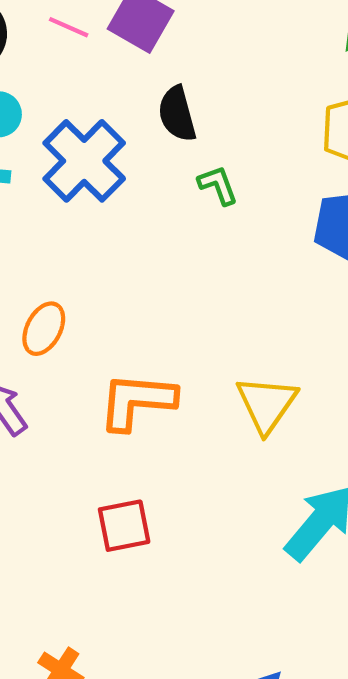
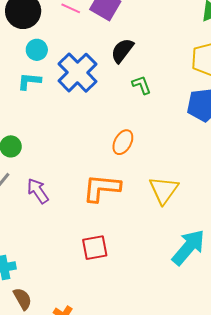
black semicircle: (177, 114) -> (122, 50), turned 52
orange ellipse: (44, 329) -> (123, 142), moved

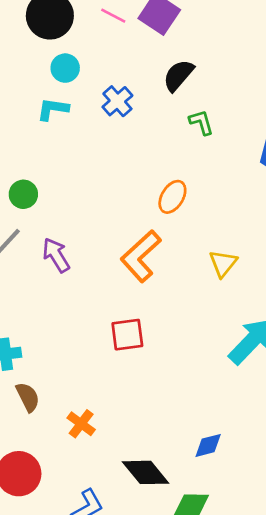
blue cross: (77, 73) -> (117, 101), size x0.6
orange L-shape: (102, 188) -> (141, 256), turned -51
yellow triangle: (164, 190) -> (223, 263), size x0.7

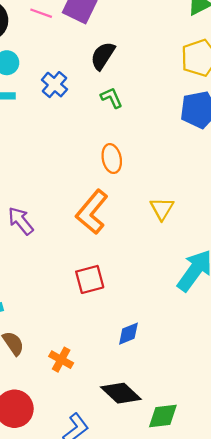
green L-shape: (201, 122) -> (111, 98), moved
orange ellipse: (172, 197) -> (112, 159), turned -36
blue diamond: (208, 445) -> (128, 334), moved

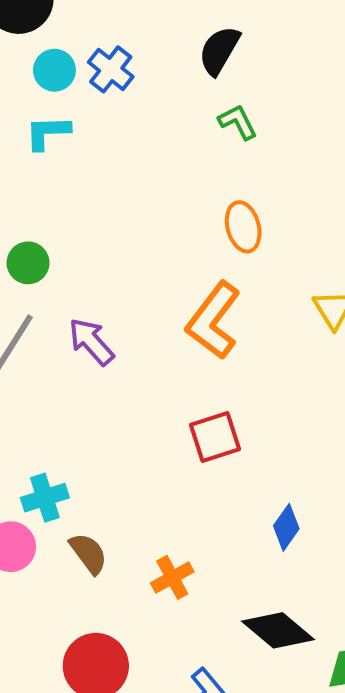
blue cross: (54, 85) -> (111, 69), moved
blue diamond: (128, 334) -> (286, 527), turned -30
orange cross: (61, 360) -> (172, 577), turned 35

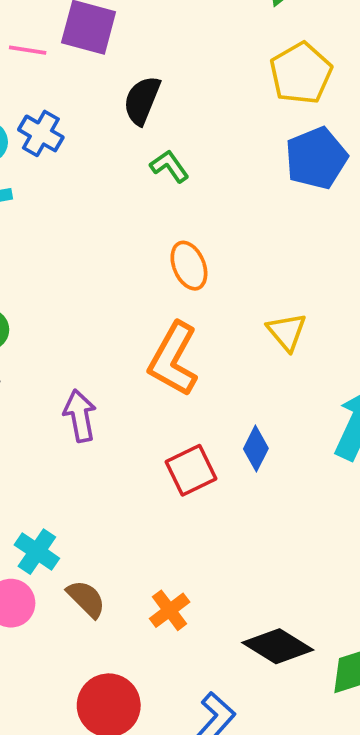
purple arrow: (91, 342) -> (80, 416), moved, turned 39
cyan cross: (45, 498) -> (37, 552), turned -30
blue diamond: (286, 527) -> (256, 449), moved

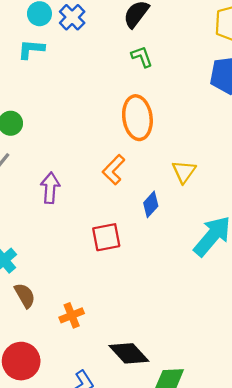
orange ellipse: (189, 266) -> (137, 118), size x1.5
orange L-shape: (173, 359) -> (114, 170), size x0.7
blue diamond: (256, 449) -> (151, 204), moved

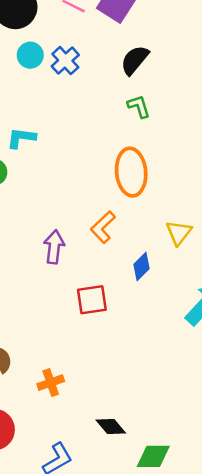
cyan L-shape: (31, 49) -> (21, 138), moved
purple arrow: (50, 188) -> (54, 247), moved
black diamond: (129, 353) -> (111, 426), size x0.7

